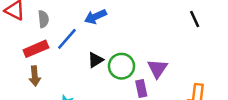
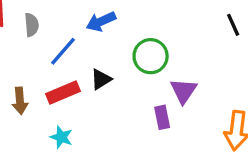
red rectangle: (36, 49) -> (63, 93), moved
green circle: (121, 66) -> (151, 56), moved

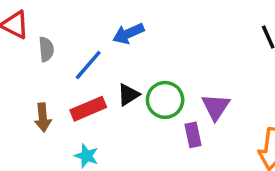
gray semicircle: (32, 25) -> (46, 49), moved
green circle: (151, 56) -> (165, 100), moved

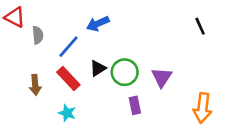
red rectangle: (88, 109) -> (68, 79), turned 70
purple rectangle: (193, 135) -> (135, 105), moved

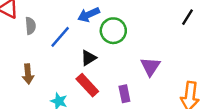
black line: (200, 26) -> (187, 17), turned 56
green circle: (125, 72) -> (113, 31), moved
red rectangle: (68, 79) -> (87, 85), moved

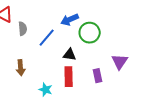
black triangle: (89, 58) -> (70, 55), turned 40
red rectangle: (87, 85) -> (69, 77), turned 42
purple rectangle: (124, 94) -> (98, 76), moved

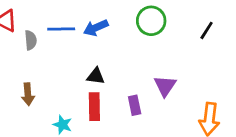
green circle: (90, 33) -> (151, 21), moved
blue line: (47, 38) -> (61, 29), moved, turned 48

